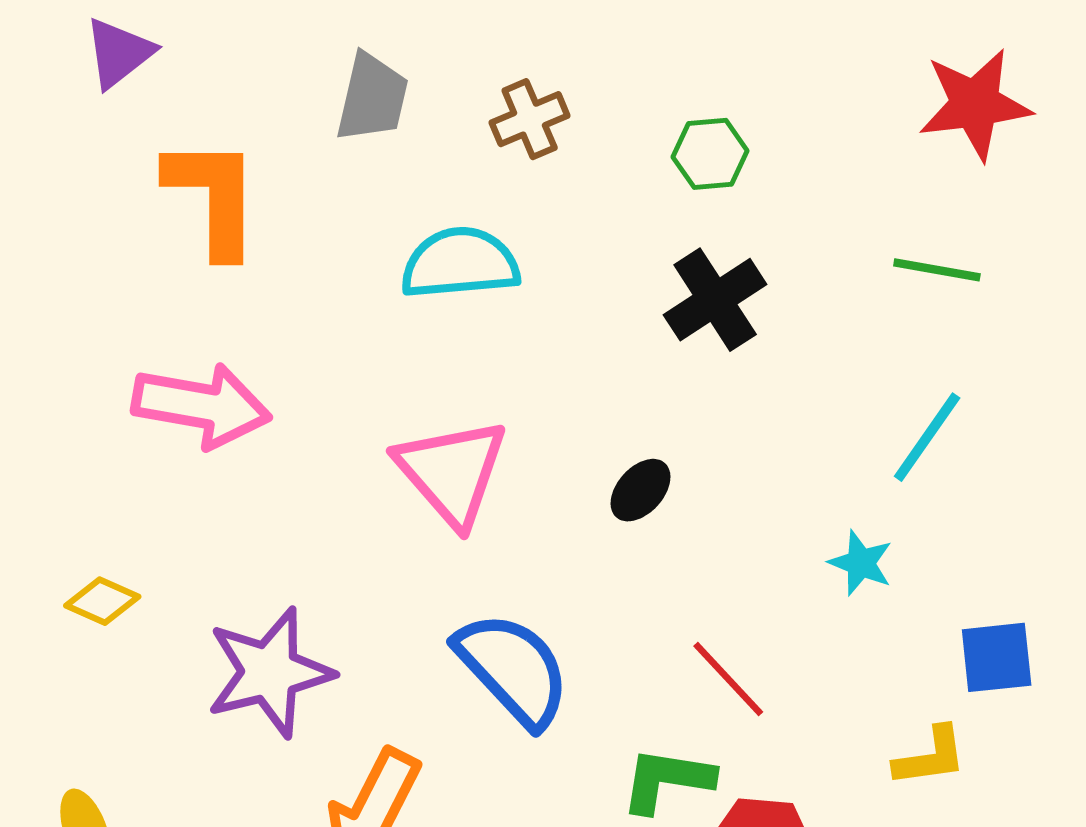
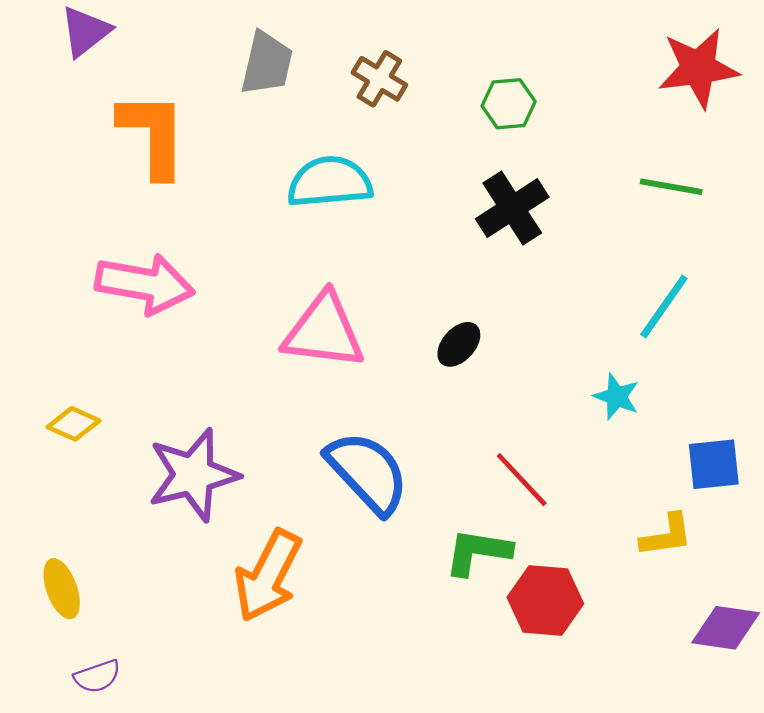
brown cross: (530, 119) -> (379, 79), turned -36
pink triangle: (452, 472) -> (324, 331), turned -42

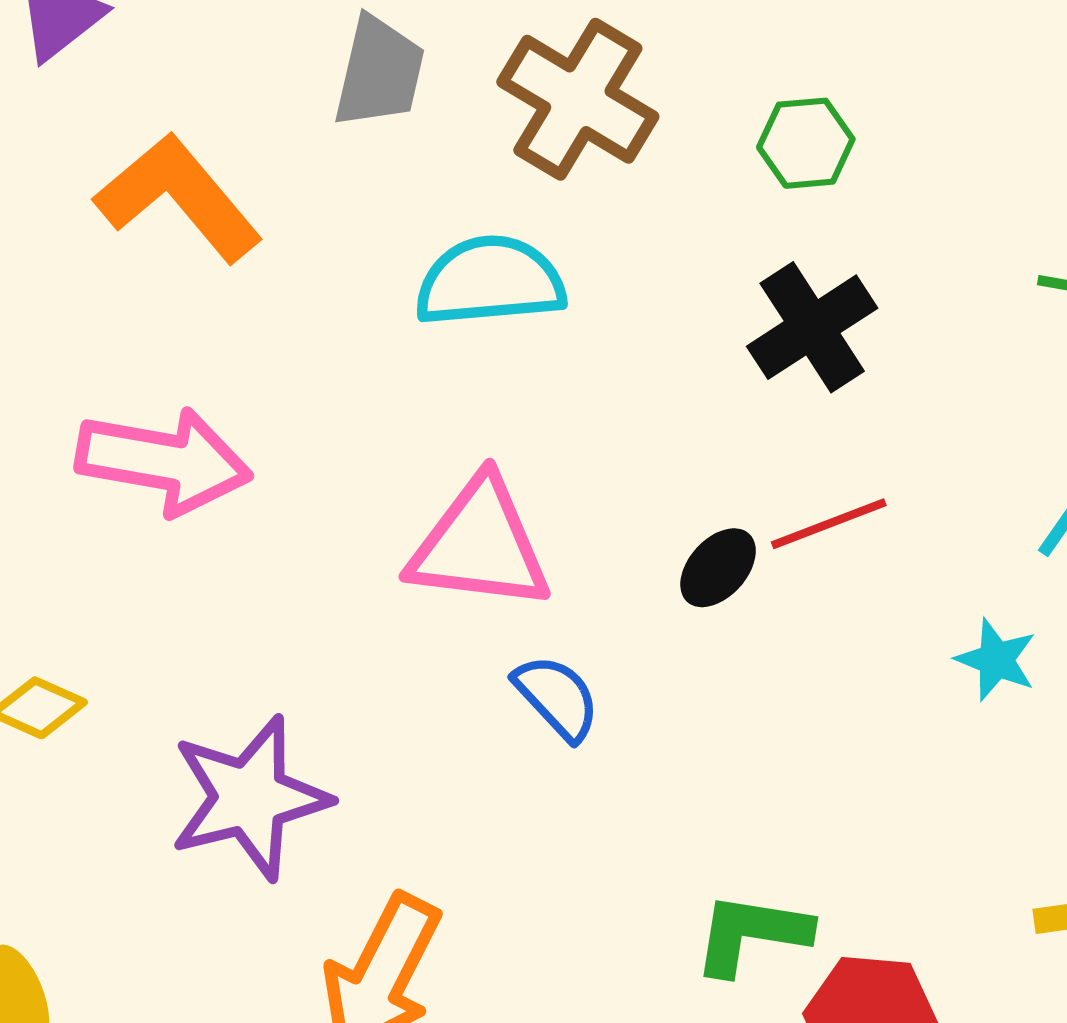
brown cross: (379, 79) -> (578, 99), size x1.6
orange L-shape: (153, 135) -> (178, 198), turned -40
blue semicircle: (368, 472) -> (557, 697), moved, size x0.6
red line: (522, 480) -> (829, 524), moved, turned -68

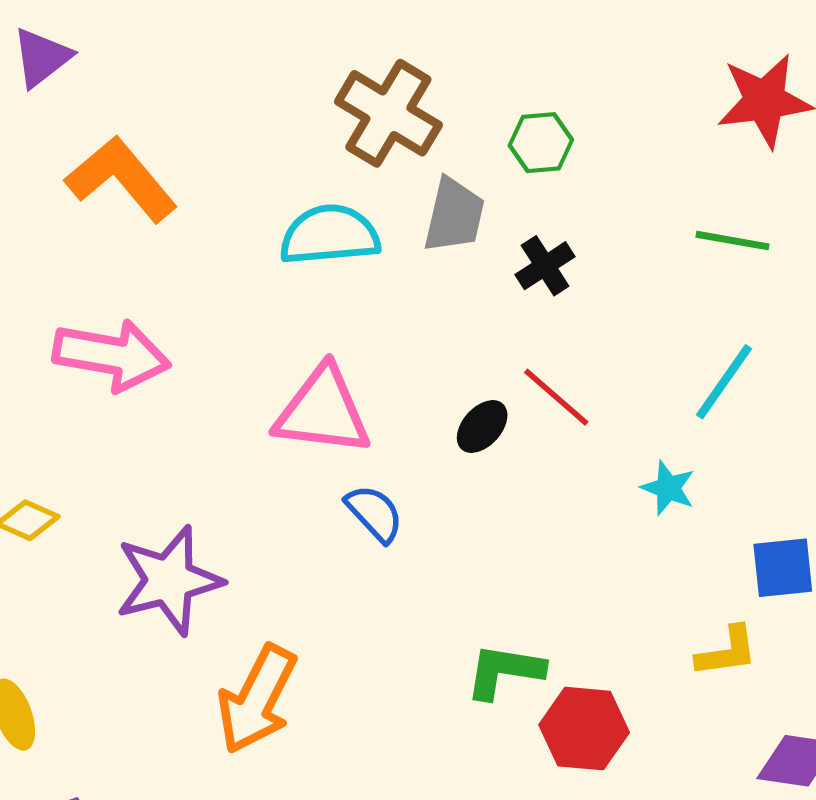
gray trapezoid: (379, 72) -> (454, 215), moved
black cross: (812, 327) -> (545, 266), size x0.7
red line: (829, 524) -> (556, 397), turned 62

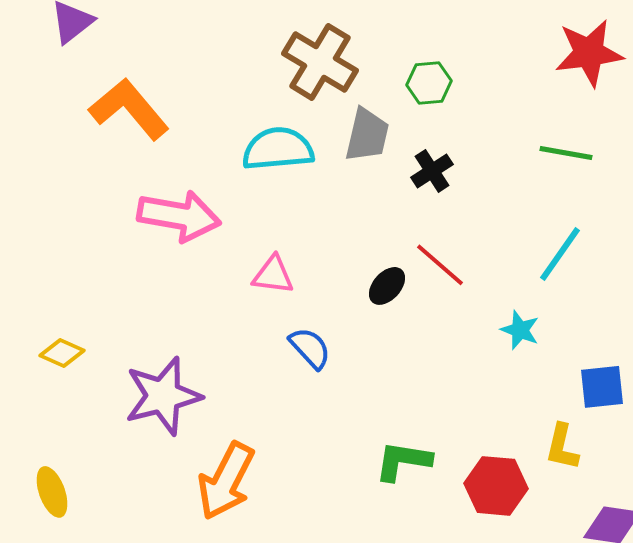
pink arrow: (112, 355) -> (179, 216), moved
pink triangle: (323, 411) -> (273, 275), size x0.6
yellow L-shape: (727, 652) -> (562, 447), turned 111
red hexagon: (584, 729) -> (496, 486), moved

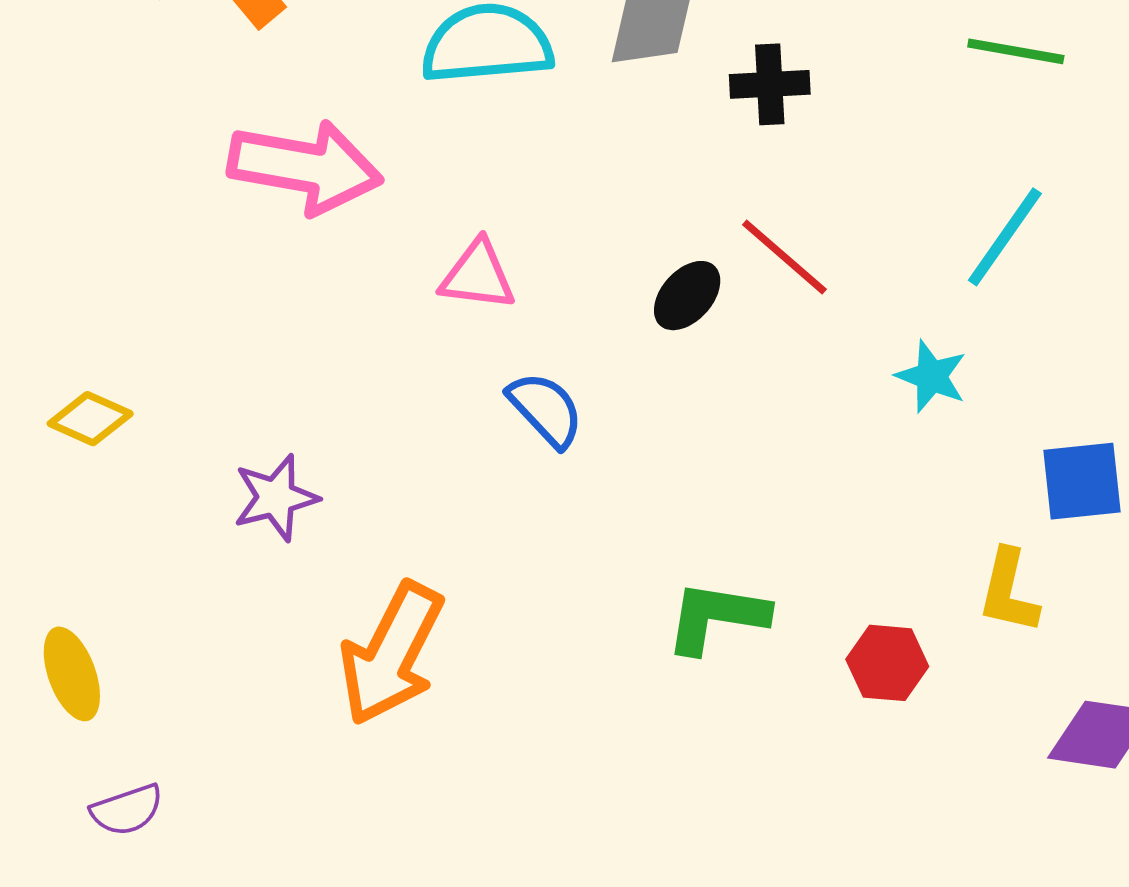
black cross: (432, 171) -> (770, 84), turned 30
purple star: (163, 396) -> (276, 498), size x0.6
red hexagon: (496, 486) -> (887, 663), size x0.7

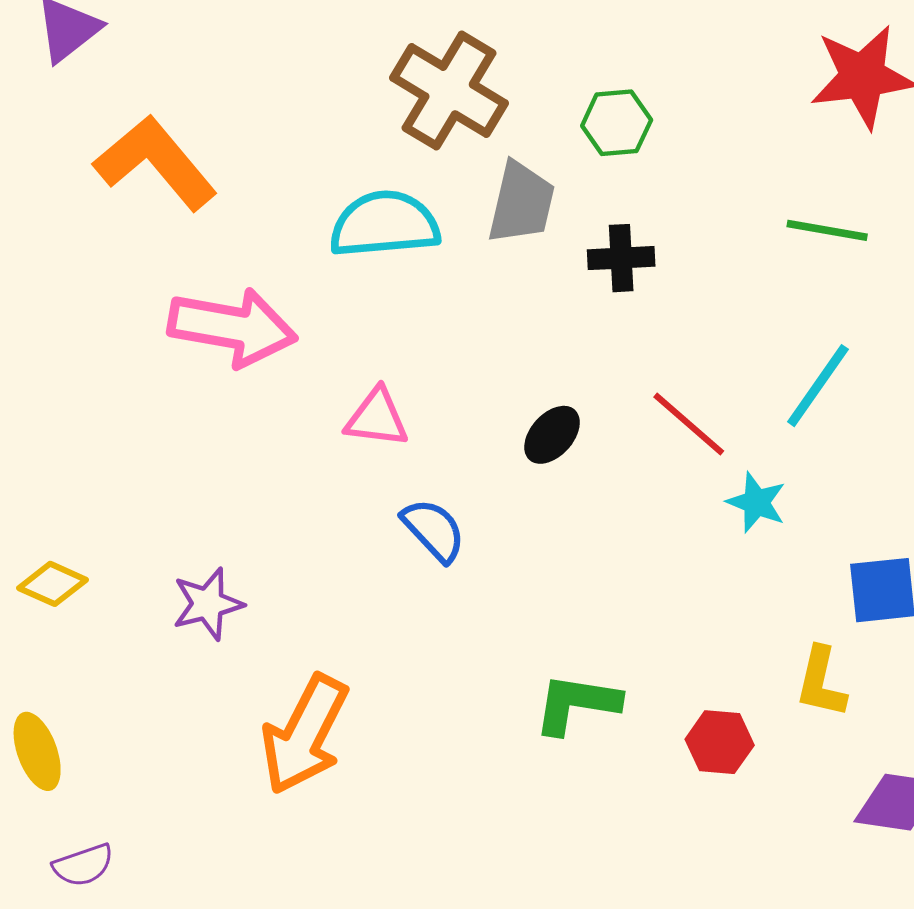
red line: (784, 257) -> (689, 424), moved
yellow diamond: (90, 419) -> (52, 584), moved

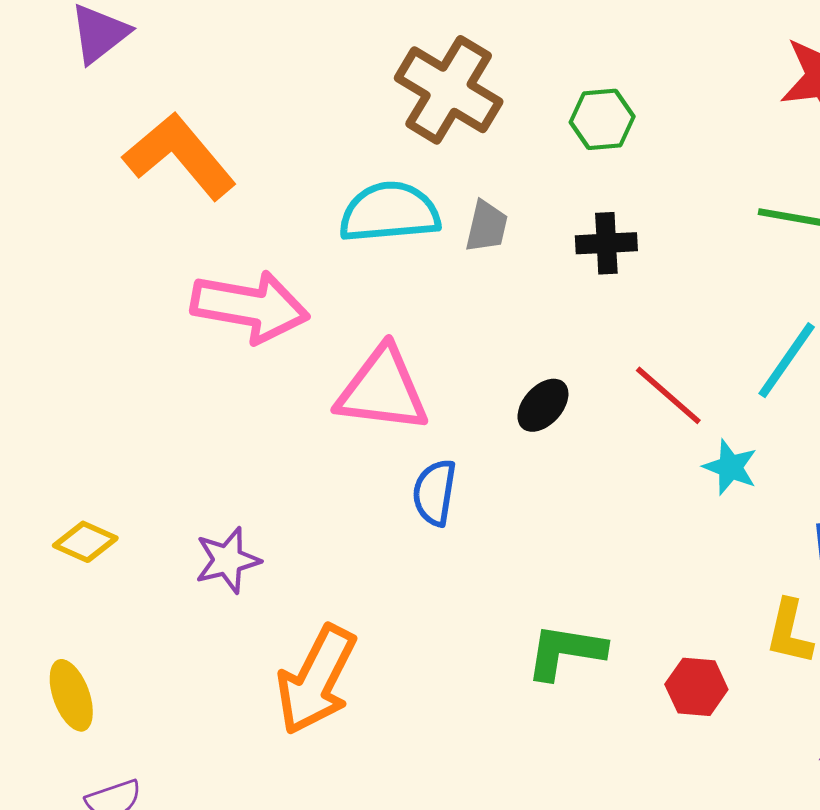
gray trapezoid: (521, 203) -> (487, 226), moved, size x0.7
pink triangle: (377, 418) -> (382, 390), size x1.6
blue semicircle: (434, 530) -> (435, 493), turned -128

